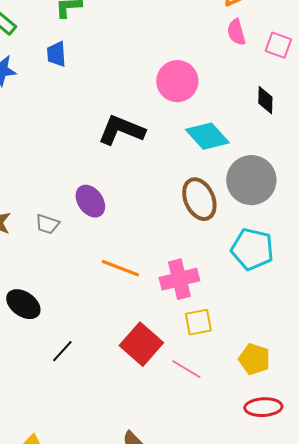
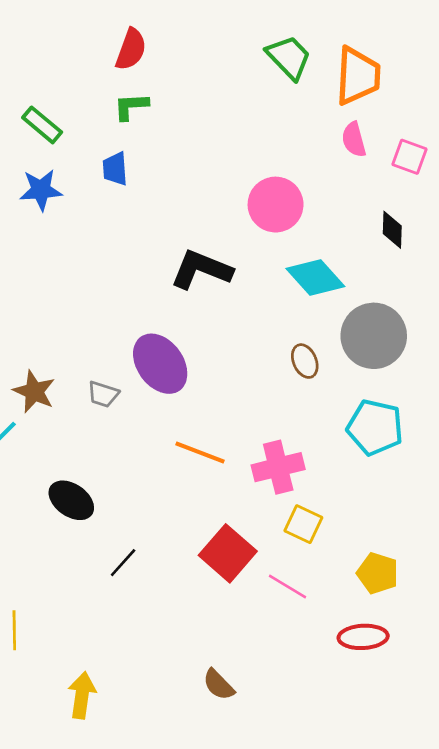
brown ellipse: (199, 199) -> (305, 361), size x0.6
purple ellipse: (90, 201) -> (160, 364), size x1.4
yellow square: (198, 322) -> (303, 524), turned 36
red ellipse: (263, 407) -> (363, 637), moved

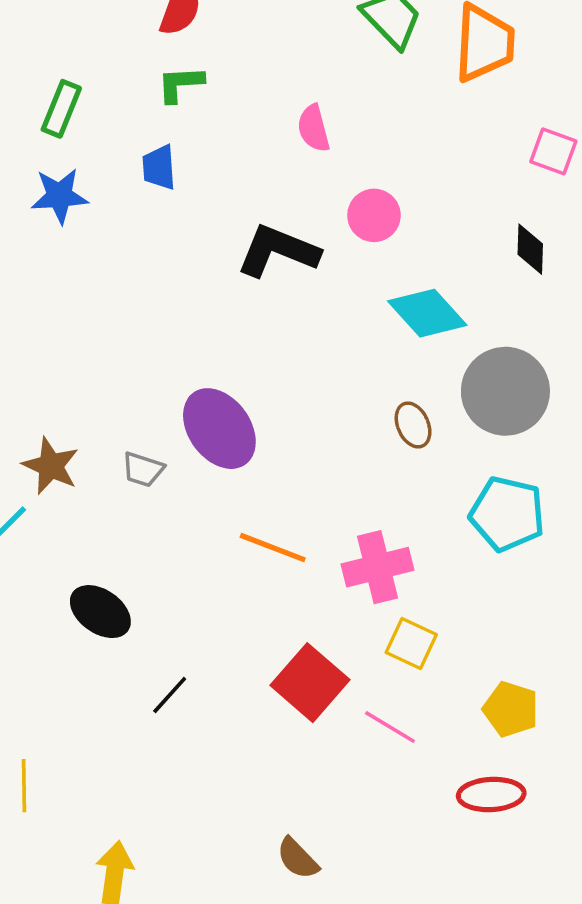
green rectangle: (42, 125) -> (61, 109), turned 72
pink semicircle: (354, 140) -> (314, 128), moved
pink circle: (276, 205) -> (374, 215), size x0.7
black L-shape: (201, 270) -> (278, 251), moved

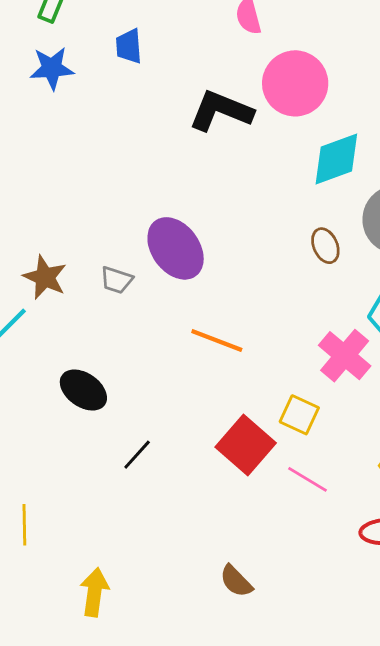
pink circle: (374, 215) -> (295, 83), size x1.6
cyan diamond: (427, 313) -> (336, 159), turned -68
pink cross: (378, 567) -> (345, 356), moved, turned -36
yellow square: (411, 644) -> (299, 415), moved

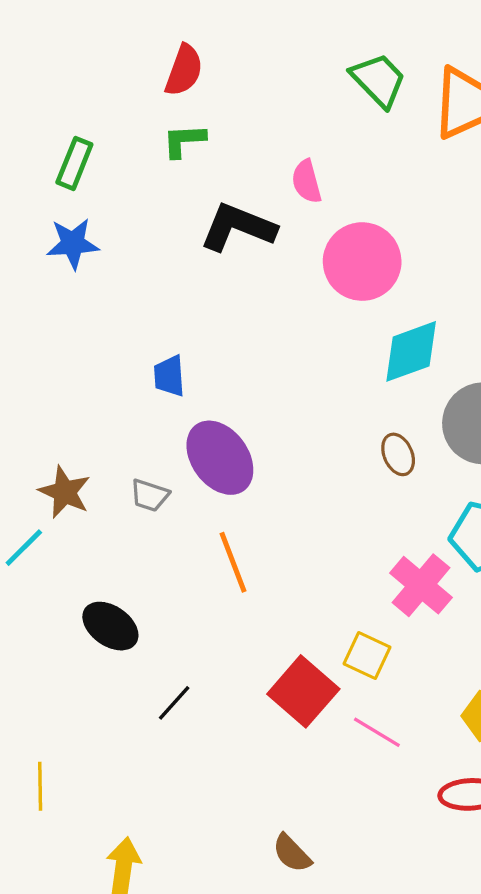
blue trapezoid: (129, 46) -> (169, 376), moved
black L-shape: (221, 111) -> (238, 227), moved
orange line: (217, 341) -> (233, 562), moved, turned 48

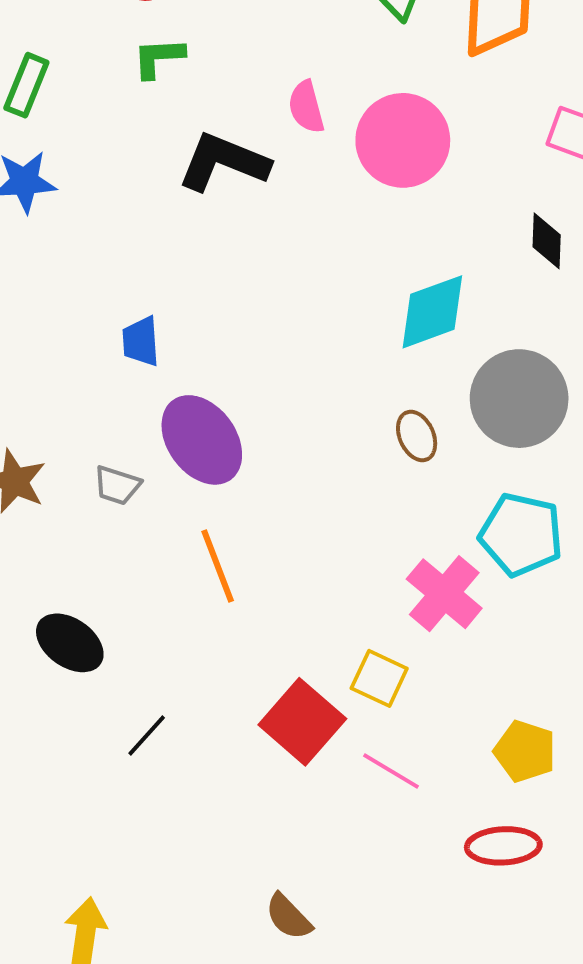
pink circle: (362, 262) -> (403, 140), moved

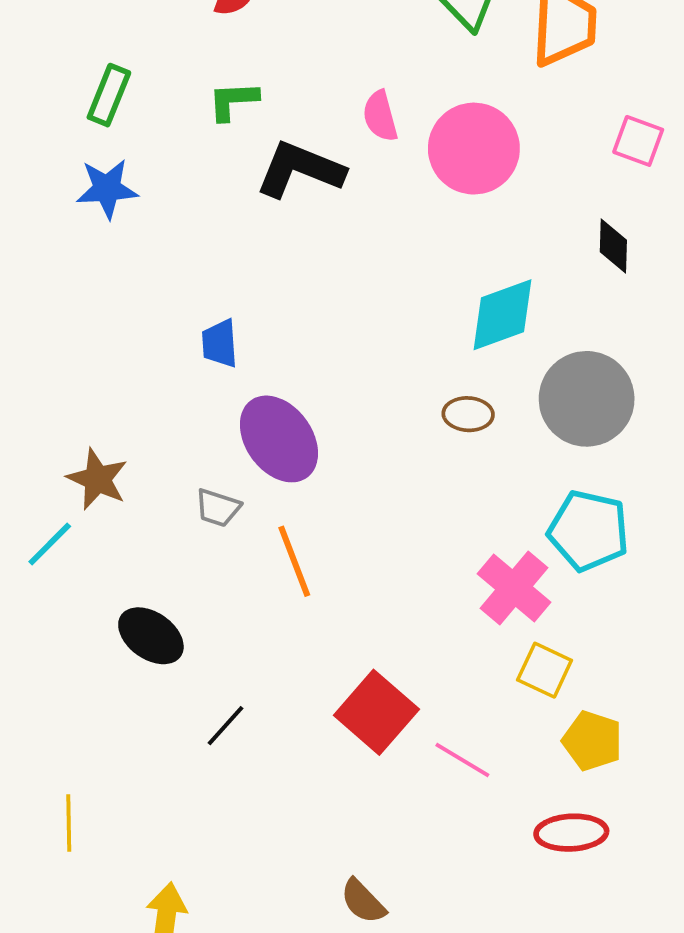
green L-shape: (158, 58) -> (233, 101), moved
brown ellipse: (417, 436) -> (468, 414), moved, turned -63
gray trapezoid: (117, 485) -> (218, 508), moved
yellow square: (379, 678) -> (545, 670), moved

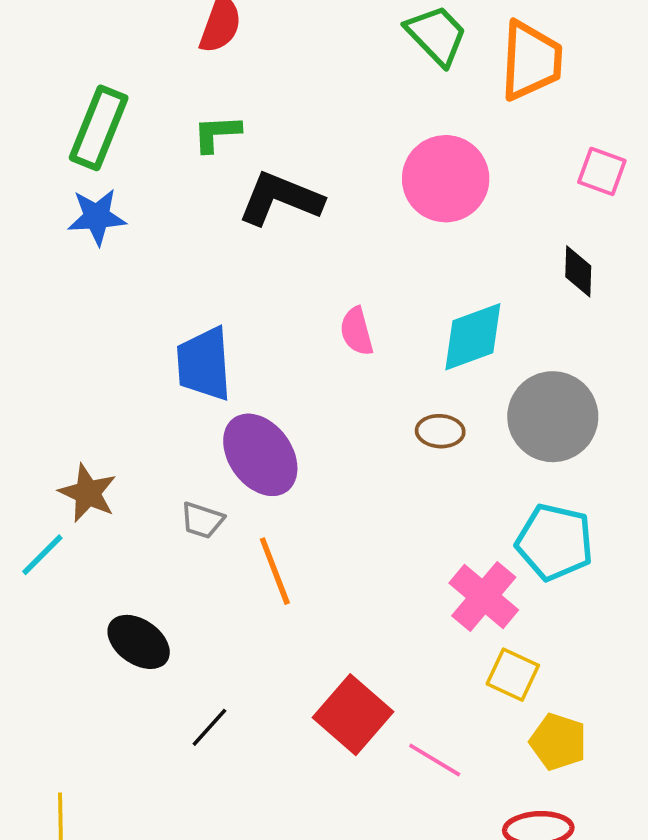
green rectangle: (109, 95) -> (99, 128), size x1.4
pink semicircle: (380, 116) -> (357, 331), moved
blue trapezoid: (220, 343) -> (204, 364), size x1.6

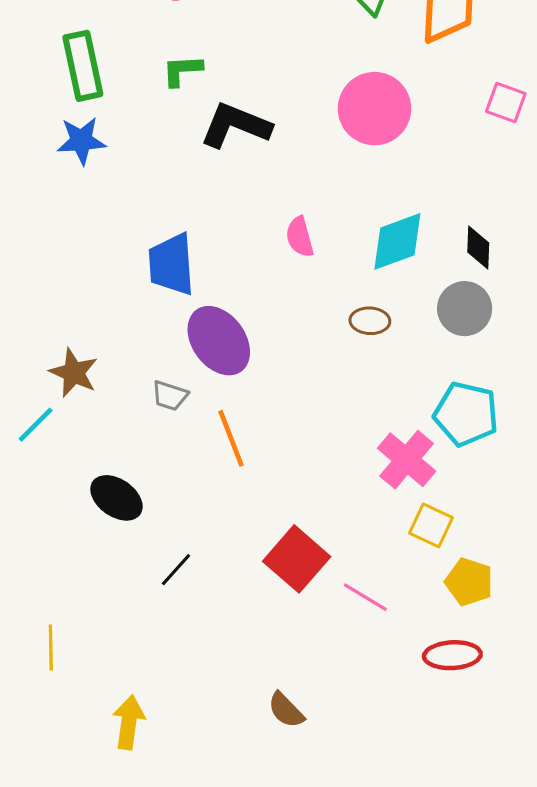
green rectangle: (99, 128) -> (83, 66), turned -34
black diamond: (578, 271) -> (478, 248), moved
gray circle: (553, 417) -> (465, 309), size x0.7

